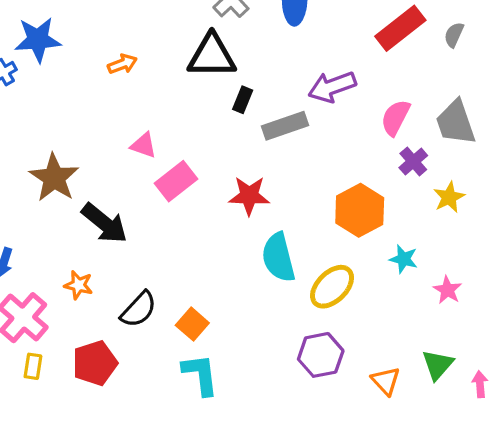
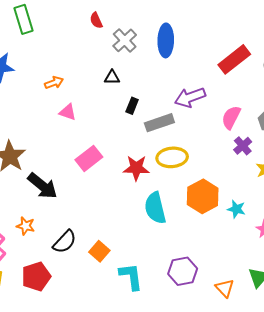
black triangle: (212, 56) -> (112, 77), size x0.5
pink triangle: (143, 145) -> (68, 112), moved
orange hexagon: (360, 210) -> (203, 196), moved
yellow ellipse: (332, 287) -> (172, 157), moved, turned 40
cyan L-shape: (200, 374) -> (131, 276), moved

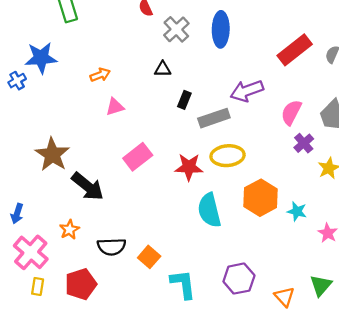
pink triangle: (68, 112) -> (115, 107), turned -36
orange star: (26, 226) -> (69, 230), turned 30
black semicircle: (65, 242) -> (112, 247), turned 45

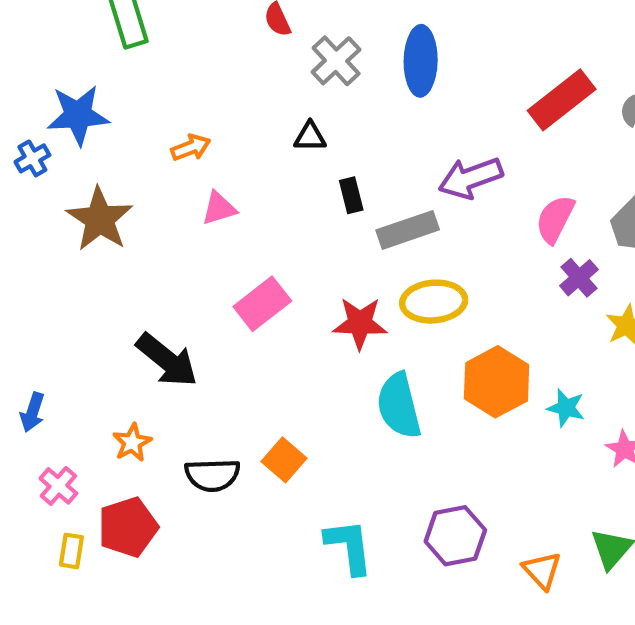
black rectangle: (184, 100) -> (351, 195), turned -36
brown star: (52, 155) -> (100, 219), moved
pink cross: (31, 252) -> (58, 486), size x0.6
orange square: (149, 257) -> (284, 460), moved
red pentagon: (81, 284) -> (128, 527), moved

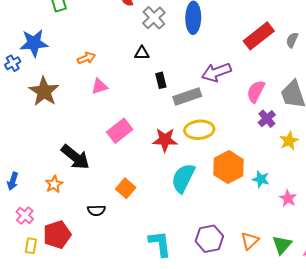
cyan semicircle: (399, 406) -> (183, 178), turned 40
orange star: (132, 443) -> (54, 184), moved
orange square: (284, 460) -> (126, 188), moved
black semicircle: (212, 475) -> (96, 210), size x0.7
orange triangle: (542, 570) -> (250, 241), moved, turned 30

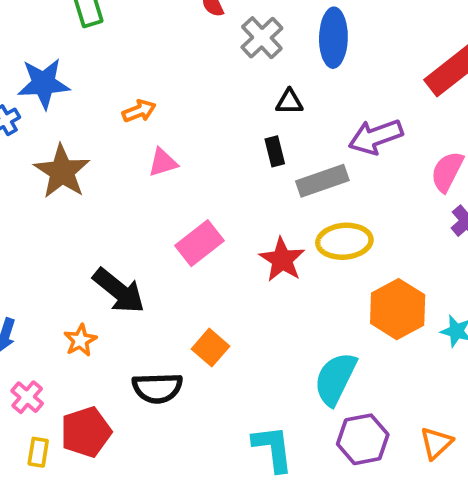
black triangle: (142, 53) -> (289, 102), moved
red star: (165, 140) -> (282, 260), turned 30
cyan semicircle: (183, 178) -> (335, 379), moved
black semicircle: (96, 210) -> (157, 388), size x1.5

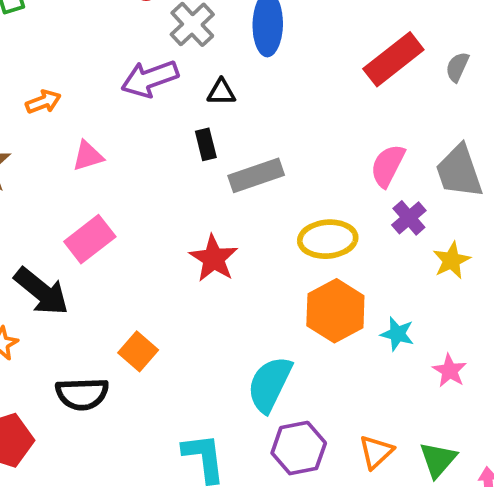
orange arrow: (139, 111) -> (43, 102), moved
purple arrow: (376, 137) -> (150, 79), moved
yellow ellipse: (344, 241) -> (328, 239), moved
pink rectangle: (200, 243) -> (90, 239), moved

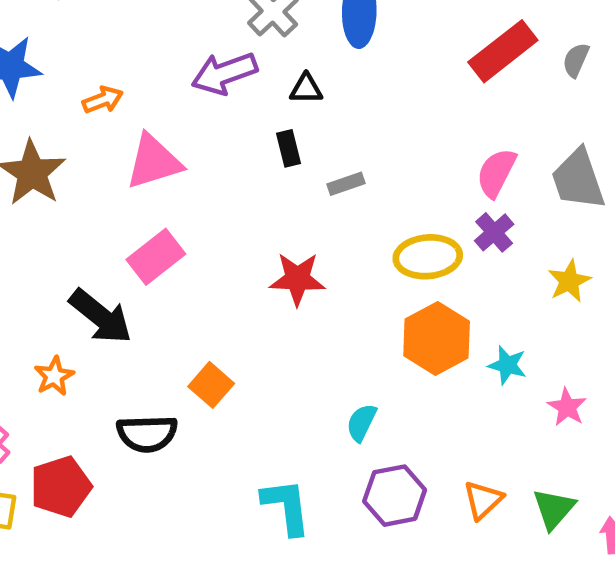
pink triangle: (88, 156) -> (154, 162), size x1.6
gray rectangle: (256, 175) -> (346, 184), size x0.6
purple cross: (409, 218) -> (494, 232), moved
red star: (214, 258) -> (297, 279), turned -30
cyan semicircle: (270, 384) -> (361, 423), size x0.6

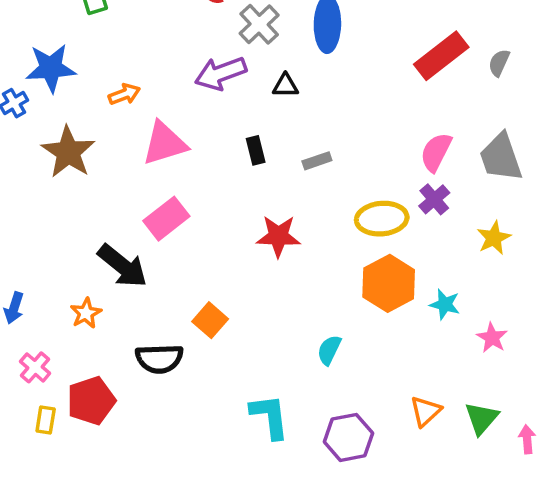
black rectangle: (288, 148) -> (256, 150), moved
purple hexagon: (395, 496) -> (348, 437), moved

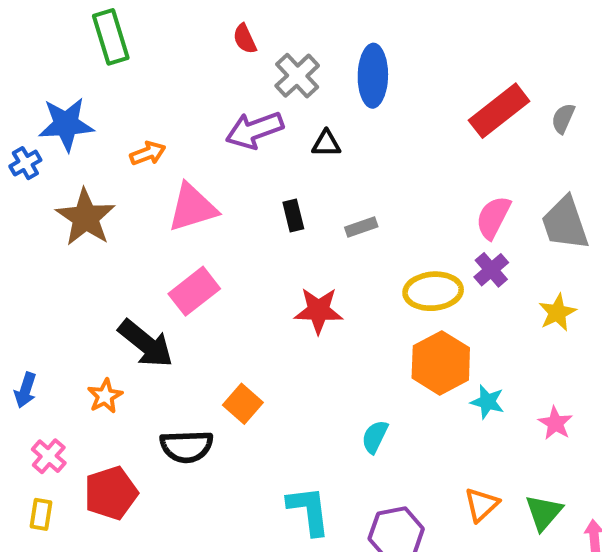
cyan star: (445, 304) -> (487, 402), moved
yellow rectangle: (46, 420) -> (41, 514), moved

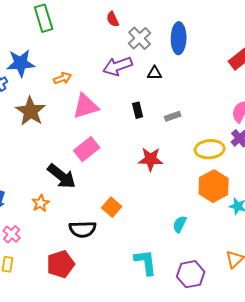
red pentagon: (111, 493) -> (61, 264), moved

